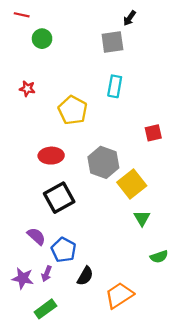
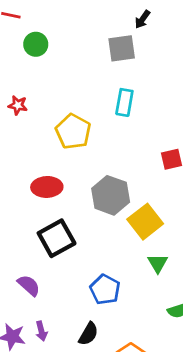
blue pentagon: (64, 250) -> (105, 290), moved
purple arrow: (47, 274) -> (41, 331), turned -35

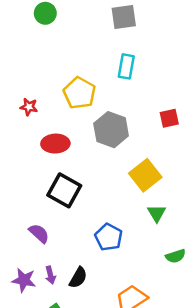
red star: (18, 105) -> (29, 107), moved
gray hexagon: (111, 195) -> (111, 130), moved
black square: (57, 238) -> (64, 190), turned -32
black semicircle: (88, 334) -> (78, 278), moved

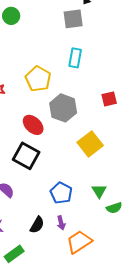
red ellipse: (55, 144) -> (33, 125), moved, turned 45
green triangle: (157, 213) -> (99, 191), moved
purple arrow: (50, 275) -> (61, 223), moved

